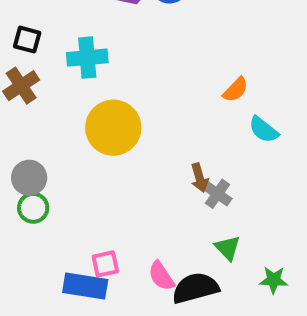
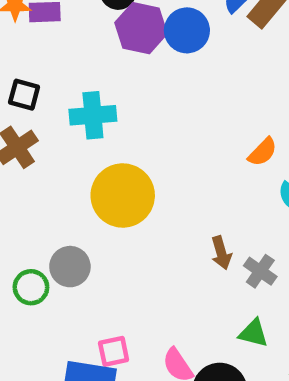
gray circle: (29, 178) -> (70, 267), moved
gray cross: (217, 194) -> (260, 271), moved
green triangle: (227, 248) -> (253, 333), turned -32

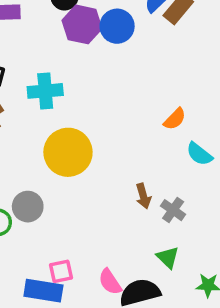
green triangle: (253, 333) -> (168, 257), turned 30

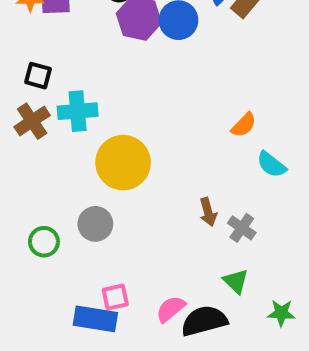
cyan cross: (45, 91) -> (78, 111), moved
gray circle: (28, 207) -> (95, 224), moved
pink semicircle: (110, 282) -> (171, 309), turned 84

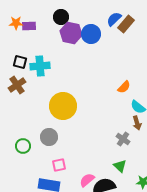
cyan cross: (78, 111) -> (40, 66), moved
brown arrow: (208, 212) -> (137, 123), moved
pink square: (115, 297) -> (59, 165), moved

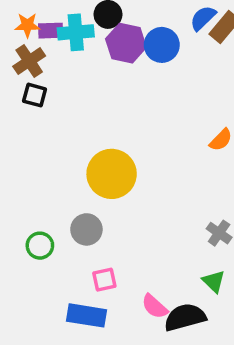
cyan cross: (40, 66) -> (76, 32), moved
brown cross: (17, 85) -> (29, 61), moved
pink semicircle: (87, 180) -> (155, 306), turned -98

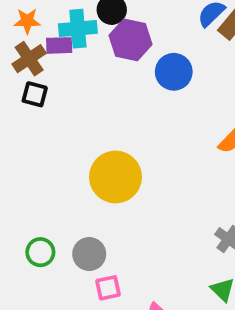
purple rectangle: (51, 31) -> (59, 45), moved
blue circle: (162, 45) -> (174, 72), moved
gray circle: (86, 229) -> (89, 254), moved

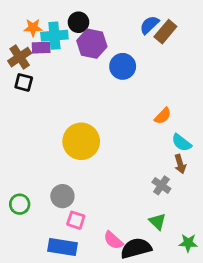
orange star: (27, 21) -> (33, 28), moved
green circle: (40, 252) -> (20, 204), moved
pink square: (108, 288) -> (76, 220), turned 30

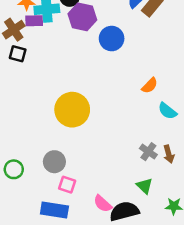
brown arrow: (180, 164) -> (169, 154), moved

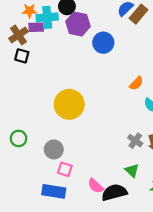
green circle: (14, 169) -> (19, 138), moved

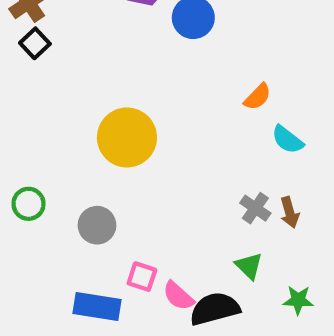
black square: (22, 56) -> (35, 43), turned 32
pink square: (65, 169) -> (142, 277), moved

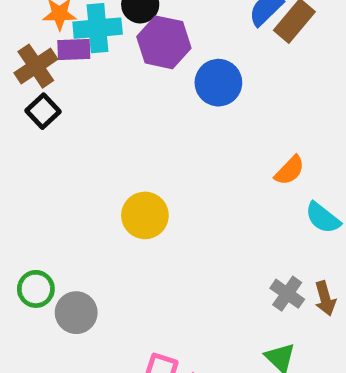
yellow circle: (127, 137) -> (145, 215), size x0.7
gray circle: (97, 225) -> (76, 313), moved

